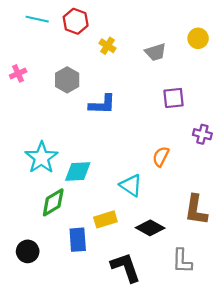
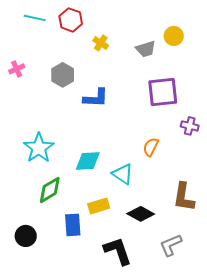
yellow circle: (198, 38) -> (174, 36), moved
purple square: (174, 98) -> (163, 92), size x1.5
cyan diamond: (78, 171) -> (88, 161), moved
gray L-shape: (182, 261) -> (171, 245), turned 65

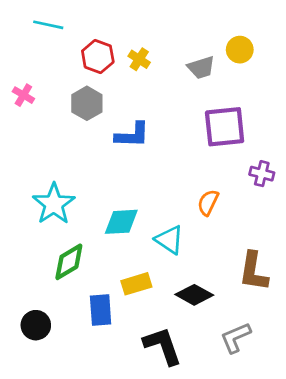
red hexagon: (71, 20) -> (98, 56), moved
pink cross: (17, 69) -> (23, 95), turned -35

